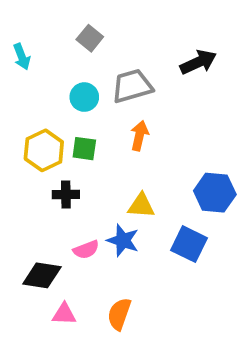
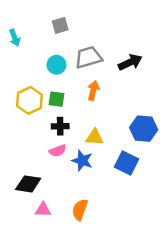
gray square: (90, 38) -> (60, 25), turned 35
black arrow: (198, 62) -> (130, 62), moved
black cross: (66, 194) -> (60, 126), moved
pink semicircle: (86, 250) -> (58, 151), moved

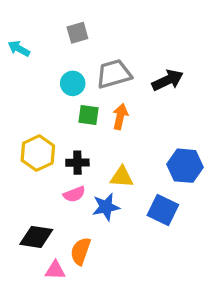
cyan arrow: (15, 38) -> (19, 49), turned 140
green square: (56, 99) -> (88, 115), moved
yellow hexagon: (29, 100) -> (38, 153), moved
blue star: (82, 161) -> (106, 207), turned -30
orange semicircle: (80, 210) -> (81, 251), moved

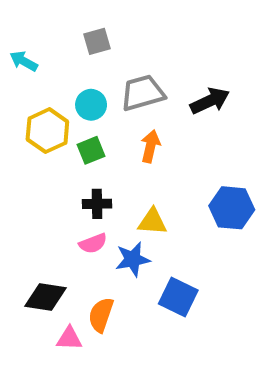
green square: (88, 115) -> (91, 150), moved, turned -30
yellow hexagon: (38, 153) -> (47, 131), moved
blue square: (163, 210) -> (178, 297), moved

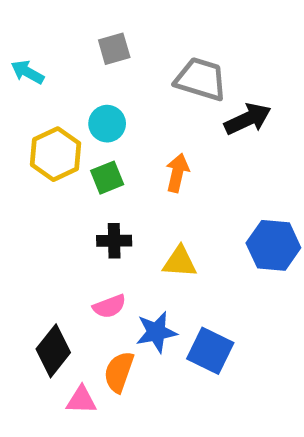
gray trapezoid: (143, 93) -> (201, 79), moved, turned 33
pink semicircle: (93, 243) -> (109, 306), moved
blue star: (133, 259) -> (156, 332), moved
black diamond: (45, 297) -> (53, 351), turned -60

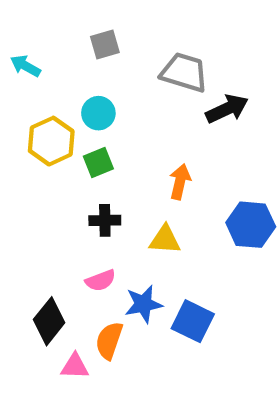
orange arrow: (177, 173) -> (180, 182), moved

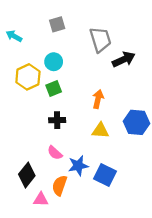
gray trapezoid: (184, 72) -> (100, 40), turned 56
yellow triangle: (165, 240) -> (100, 131), moved
pink semicircle: (101, 280) -> (55, 153), turned 63

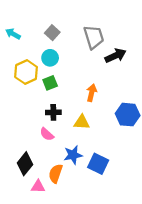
gray square: (57, 24) -> (52, 33), moved, turned -32
yellow triangle: (100, 131) -> (82, 122), moved
pink semicircle: (55, 153) -> (47, 134), moved

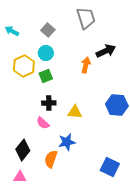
gray trapezoid: (94, 37) -> (86, 18), moved
orange arrow: (92, 93) -> (86, 65), moved
blue square: (98, 164) -> (110, 167), moved
pink triangle: (38, 187) -> (20, 177), moved

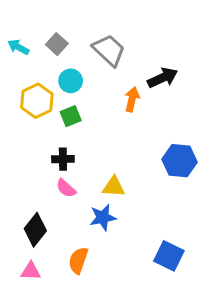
gray trapezoid: (86, 18) -> (109, 50), moved, turned -30
gray square: (48, 30) -> (57, 44), moved
black cross: (49, 103) -> (63, 159), moved
yellow triangle: (75, 112) -> (114, 187), moved
orange semicircle: (51, 159) -> (78, 260), moved

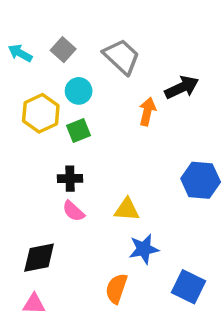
blue star: (103, 217) -> (144, 249), moved
black diamond: (35, 230) -> (39, 258), turned 40
orange semicircle: (78, 260) -> (116, 288), moved

